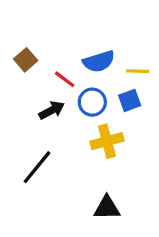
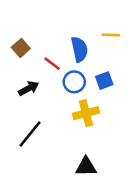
blue semicircle: (99, 61) -> (79, 49), turned -85
yellow line: (138, 71) -> (111, 35), moved
black arrow: (52, 110) -> (29, 88), moved

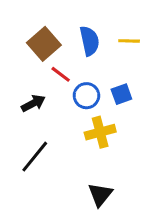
brown square: (21, 48) -> (44, 44), moved, size x1.5
blue semicircle: (79, 49) -> (90, 41), moved
black triangle: (86, 167) -> (100, 195), turned -50

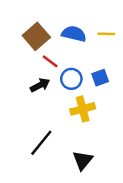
blue semicircle: (90, 41) -> (74, 34), turned -65
black arrow: (33, 103) -> (40, 85), moved
black line: (35, 157) -> (41, 143), moved

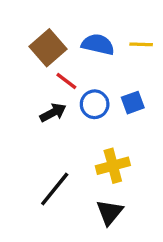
yellow cross: (83, 109) -> (113, 166), moved

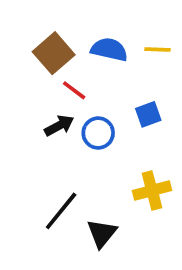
blue circle: (95, 104) -> (98, 133), moved
yellow cross: (113, 166) -> (152, 191), moved
black triangle: (110, 212) -> (102, 233), moved

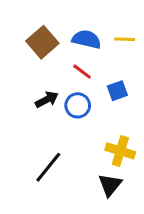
red line: (74, 90) -> (82, 72), moved
yellow cross: (152, 191) -> (120, 151), turned 32
black triangle: (102, 233) -> (110, 185), moved

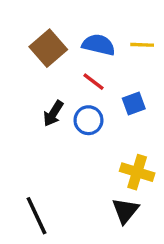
black arrow: (47, 100) -> (53, 113), turned 150
black line: (48, 167) -> (37, 216), moved, turned -64

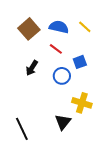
yellow line: (142, 45) -> (85, 27), turned 40
blue circle: (88, 120) -> (62, 76), moved
black triangle: (125, 211) -> (63, 122), moved

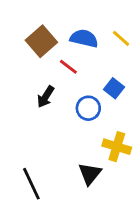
red line: (56, 49) -> (68, 67), moved
blue square: (80, 62) -> (114, 88), turned -32

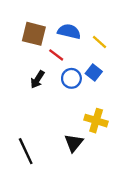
yellow line: (121, 38) -> (100, 42), moved
brown square: (41, 41) -> (34, 34), turned -35
blue circle: (88, 108) -> (71, 78), moved

